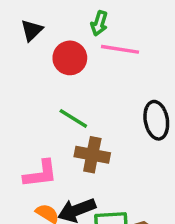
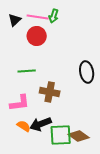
pink line: (120, 49) -> (38, 17), moved
green line: (73, 118) -> (27, 71), moved, turned -36

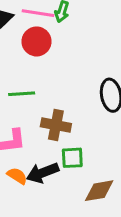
green square: (61, 135) -> (72, 158), moved, size x0.7
brown diamond: (79, 136) -> (99, 191), turned -45

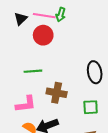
green square: (72, 158) -> (91, 107), moved

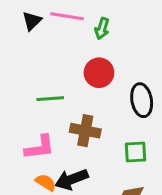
green arrow: (61, 15) -> (102, 29), moved
red circle: (43, 35) -> (99, 73), moved

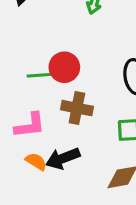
red circle: (99, 73) -> (64, 67), moved

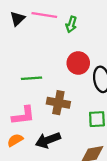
red circle: (64, 67) -> (78, 63), moved
orange semicircle: (36, 161) -> (15, 140), moved, turned -63

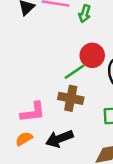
green line: (32, 78) -> (75, 72), moved, turned -30

